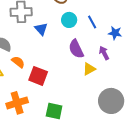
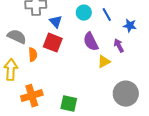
orange semicircle: (18, 62) -> (33, 55), turned 48
red square: (38, 76) -> (53, 43), moved

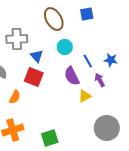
blue line: (107, 15) -> (88, 61), moved
orange semicircle: (33, 55) -> (15, 97), moved, turned 32
green square: (69, 104) -> (50, 138), turned -30

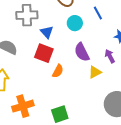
blue line: (88, 61) -> (98, 13), moved
orange semicircle: (15, 97) -> (58, 71), moved

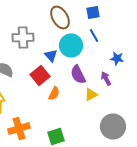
cyan circle: (75, 23) -> (71, 46), size x1.5
blue triangle: (47, 32) -> (51, 56), moved
red square: (44, 53) -> (40, 76), turned 30

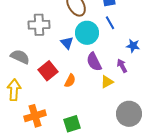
red square: (40, 76) -> (48, 71), moved

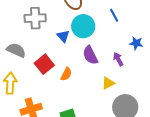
blue line: (110, 23) -> (114, 15), moved
blue star: (133, 46) -> (136, 43), moved
yellow triangle: (107, 82) -> (108, 83), moved

